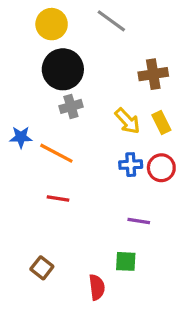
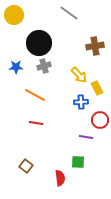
yellow circle: (52, 24) -> (14, 15), moved
yellow rectangle: (161, 123) -> (97, 88), moved
blue star: (21, 137) -> (16, 67), moved
red circle: (161, 168) -> (100, 120), moved

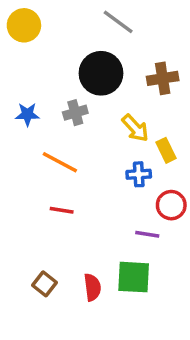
black circle: (39, 43) -> (101, 73), moved
green square: (78, 162) -> (134, 277), size x1.5
red semicircle: (60, 178) -> (92, 287), moved

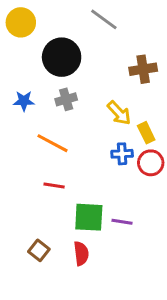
black circle: (101, 73) -> (62, 57), moved
red circle: (171, 205) -> (151, 163), moved
purple line: (147, 234) -> (122, 222), moved
green square: (134, 277) -> (89, 217), moved

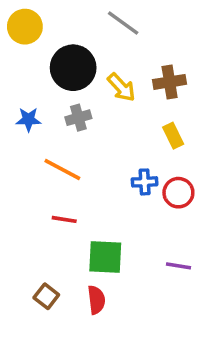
yellow arrow: (119, 113) -> (121, 87), moved
yellow rectangle: (146, 133) -> (173, 136), moved
purple line: (122, 222) -> (178, 266), moved

